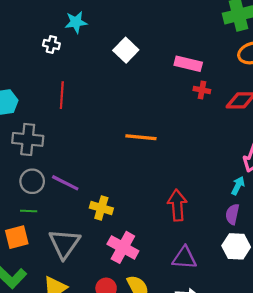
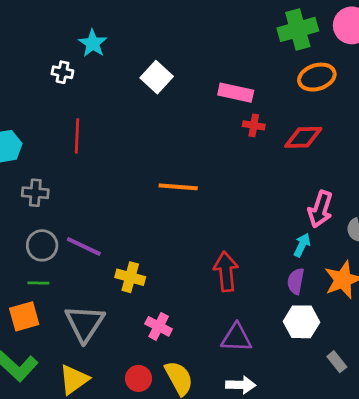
cyan star: (76, 22) -> (93, 43), turned -30
gray cross: (28, 139) -> (35, 193), size x0.7
pink cross: (123, 247) -> (159, 326), size x0.7

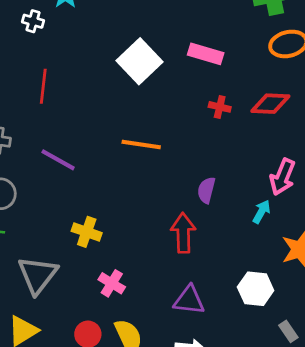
white square: (157, 77) -> (140, 61), moved, size x1.4
red cross: (254, 125) -> (220, 107), moved
purple line: (84, 246) -> (58, 160), moved
purple semicircle: (296, 281) -> (206, 190), moved

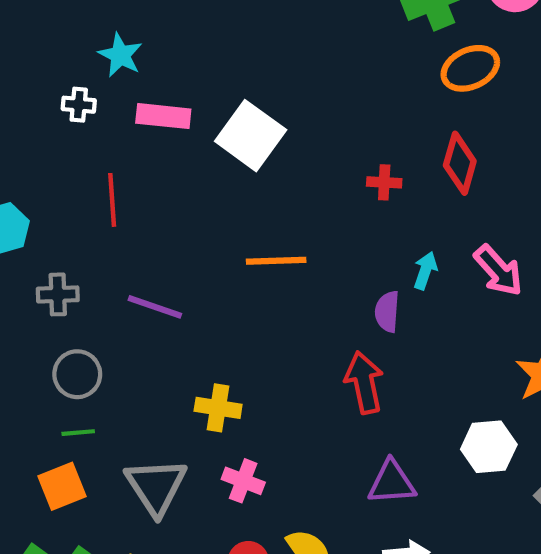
pink rectangle: (206, 54) -> (163, 116), moved
red diamond: (270, 104) -> (460, 163), turned -66
pink arrow: (283, 177) -> (498, 271), turned -54
cyan arrow: (262, 212) -> (425, 271), moved
pink cross: (112, 283) -> (243, 481), moved

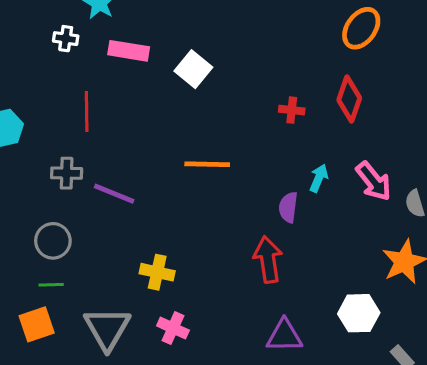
orange ellipse: (470, 68) -> (361, 28), turned -33
white square: (251, 136) -> (193, 69), size x0.7
gray cross: (58, 294) -> (67, 173), moved

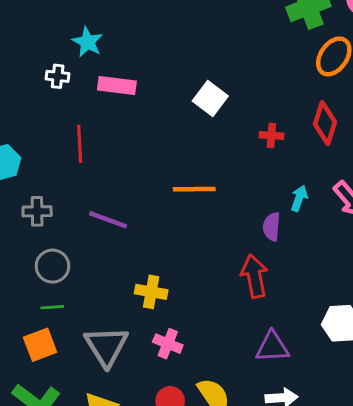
white square: (193, 69) -> (210, 98), moved
gray cross: (67, 173) -> (37, 211), moved

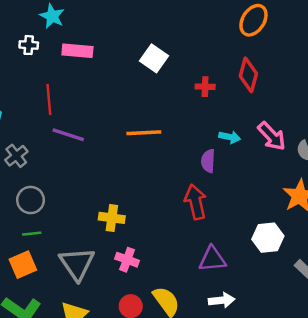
cyan arrow: (299, 198) -> (230, 137), turned 84
gray cross: (37, 211) -> (16, 156), turned -35
purple line: (108, 220) -> (68, 135), moved

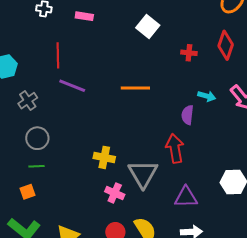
pink rectangle: (77, 51) -> (84, 16), size x0.7
gray triangle: (77, 264) -> (143, 174), moved
orange square: (23, 265) -> (28, 192), size x0.7

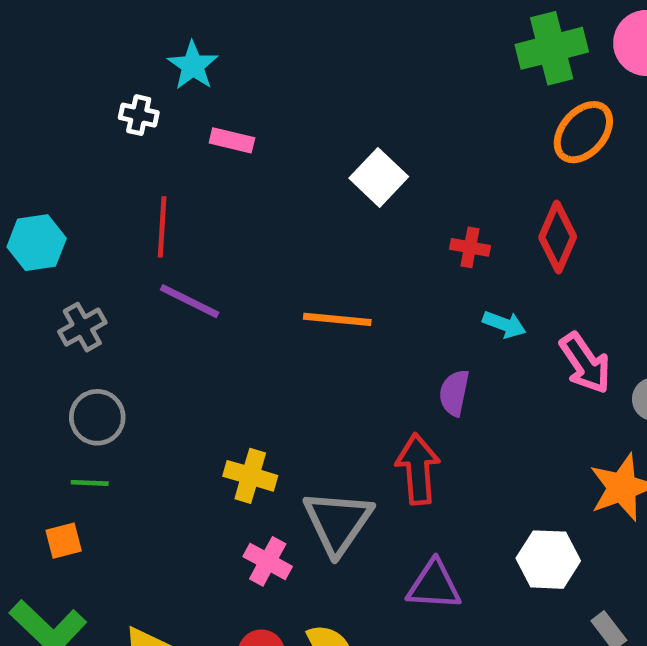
cyan arrow: (207, 96) -> (504, 324), moved

